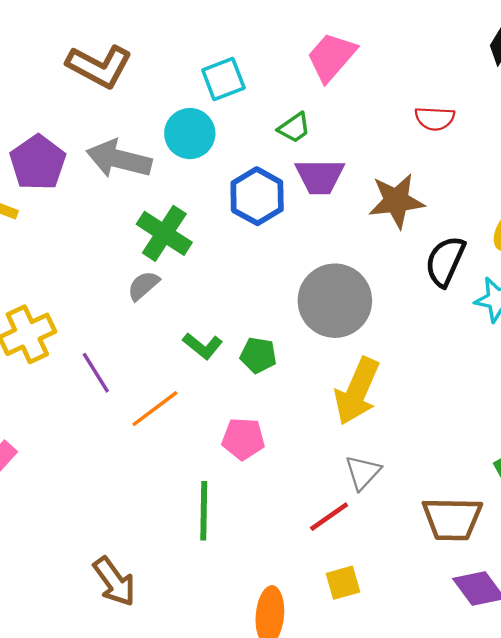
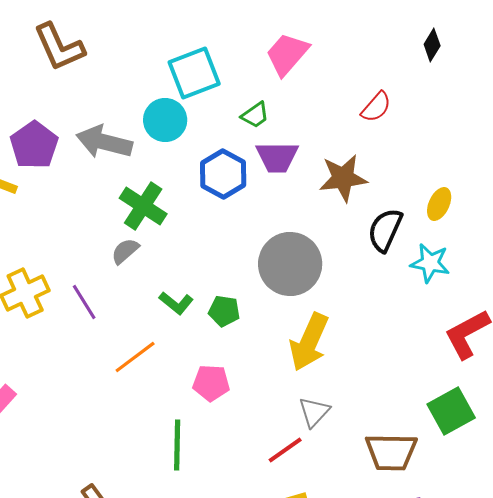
brown L-shape: (99, 66) -> (59, 47), moved, turned 38
cyan square: (223, 79) -> (194, 73), size x1.4
red semicircle: (435, 118) -> (376, 107), turned -52
purple line: (96, 373) -> (84, 302), moved

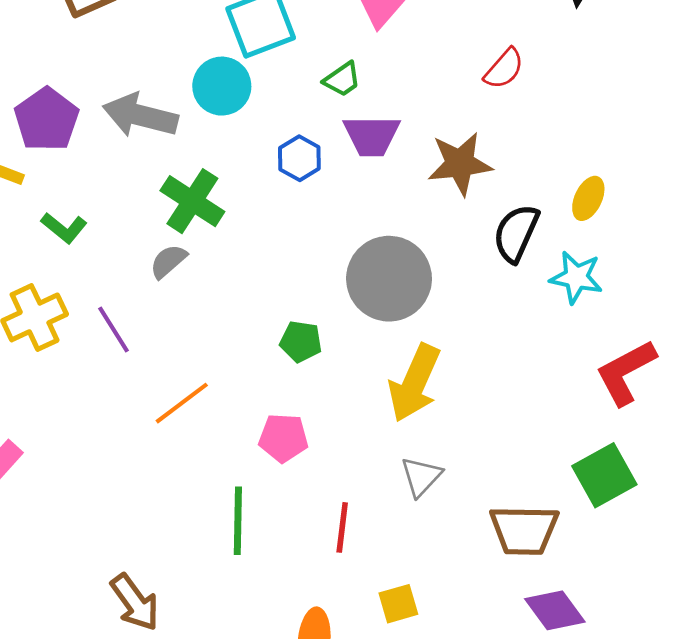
blue hexagon: (223, 174) -> (299, 158), size x0.7
green L-shape: (176, 303) -> (64, 228), moved
red line: (285, 450) -> (342, 527), moved, turned -48

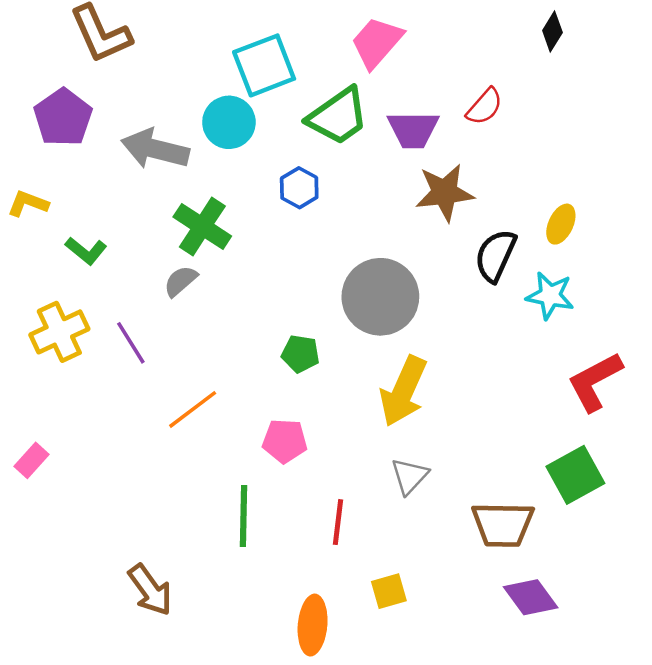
green trapezoid: (342, 79) -> (338, 116), size x1.8
purple pentagon: (47, 120) -> (63, 117), moved
purple trapezoid: (372, 136) -> (413, 130), moved

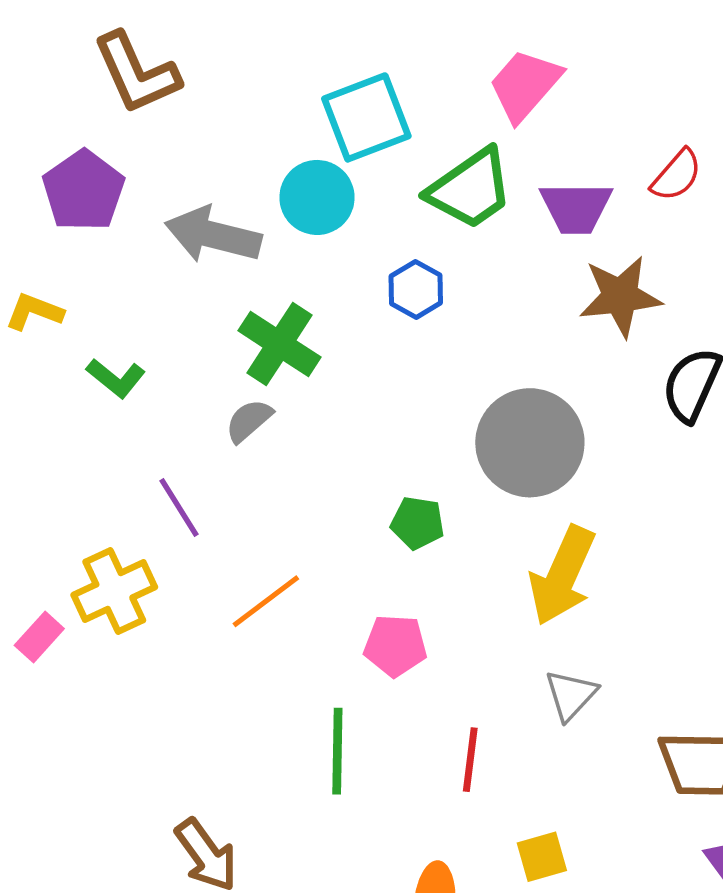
yellow cross: (59, 332) -> (114, 591), moved
pink rectangle: (31, 460) -> (39, 637), moved

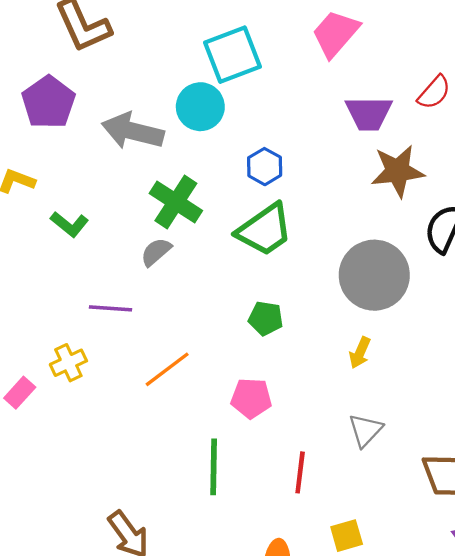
green trapezoid: (470, 189) -> (265, 230), moved
gray circle: (530, 443) -> (374, 275), moved
purple line: (179, 508) -> (111, 308), turned -54
yellow arrow: (562, 576) -> (360, 353), size x0.5
yellow cross: (114, 591) -> (68, 363), size x0.7

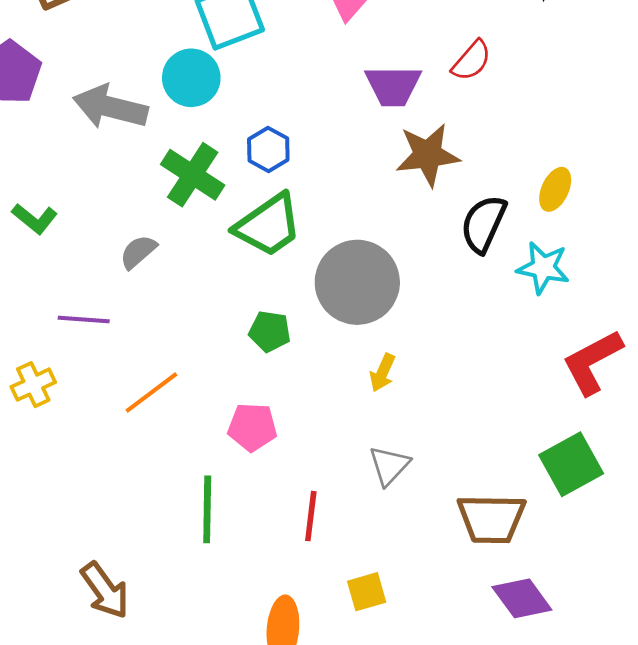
green cross: (176, 202) -> (193, 175), moved
gray circle: (374, 275) -> (357, 282), moved

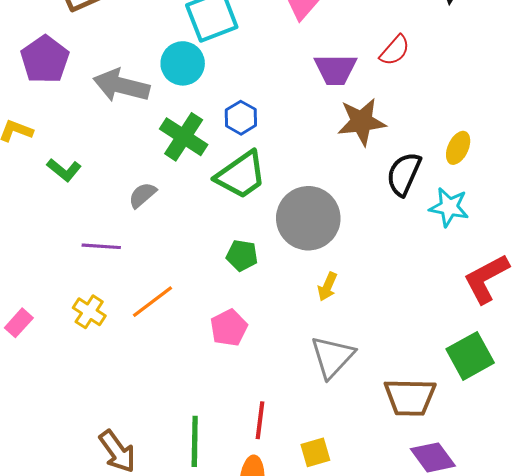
yellow cross: (33, 385) -> (89, 312), moved, turned -32
pink pentagon: (252, 427) -> (229, 328), turned -30
gray triangle: (389, 466) -> (332, 357), size x1.4
green line: (207, 509) -> (195, 441), moved
red line: (311, 516) -> (260, 420), moved

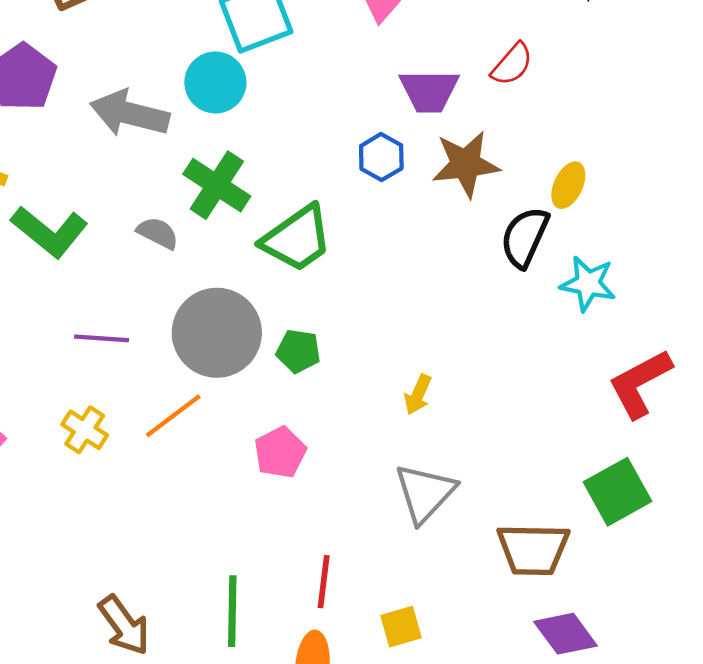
blue hexagon: (241, 118) -> (381, 157), moved
yellow ellipse: (458, 148) -> (568, 185), moved
green L-shape: (64, 170) -> (49, 232), size x1.6
gray semicircle: (142, 195) -> (158, 233), moved, turned 68
gray circle: (308, 218) -> (217, 333), moved

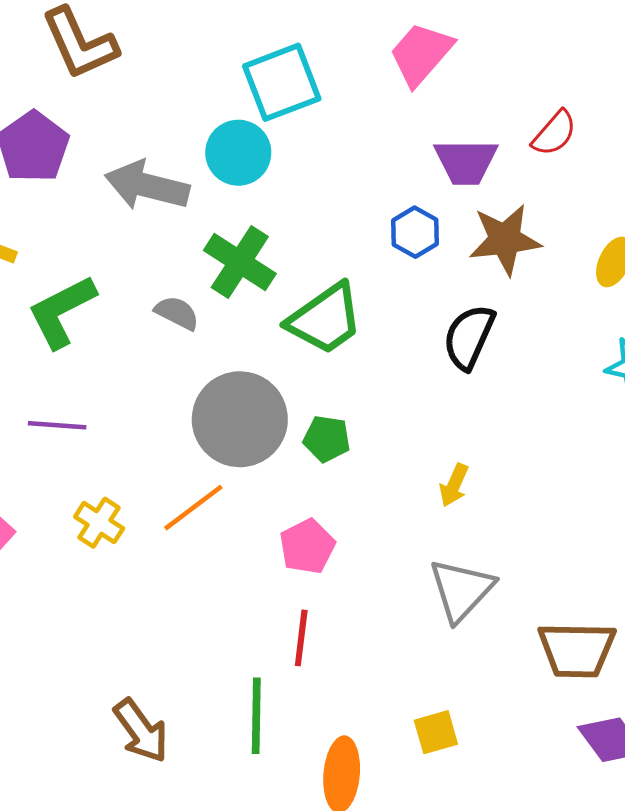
green L-shape: (49, 232) -> (62, 311), turned 114
black semicircle: (525, 237) -> (469, 337), moved
purple line: (102, 338) -> (57, 425), moved
red line: (324, 582) -> (301, 638), moved

